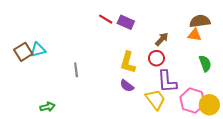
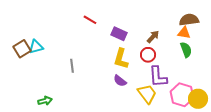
red line: (106, 19) -> (90, 20), moved
purple rectangle: (126, 22) -> (119, 34), moved
green semicircle: (205, 63) -> (186, 50), moved

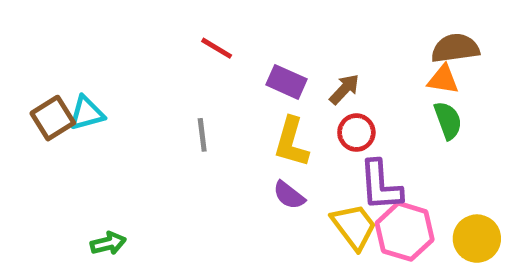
brown arrow: (153, 37) -> (344, 89), moved
gray line: (72, 66) -> (202, 135), moved
pink hexagon: (182, 95) -> (405, 231), moved

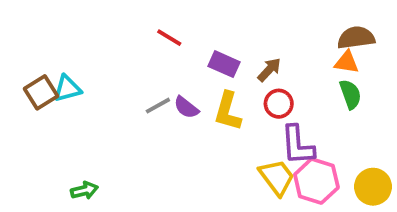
gray line: (202, 135) -> (158, 106), turned 68
purple semicircle: (289, 195) -> (186, 107), moved

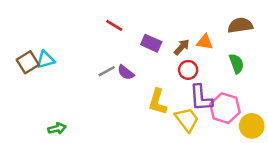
orange triangle: (347, 62) -> (205, 42), moved
yellow L-shape: (228, 111) -> (158, 102), moved
pink hexagon: (316, 181) -> (225, 108), moved

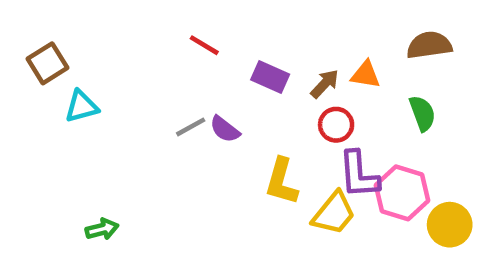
brown square: (28, 62) -> (47, 63), moved
yellow trapezoid: (187, 120) -> (334, 213), turned 76

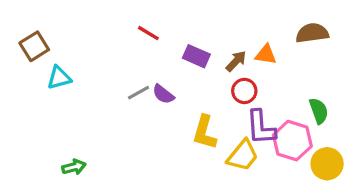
green semicircle: (422, 113) -> (319, 111), moved

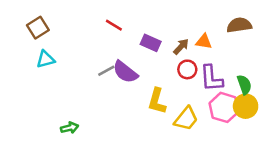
brown square: (34, 46) -> (38, 28), moved
purple semicircle: (163, 94) -> (125, 72), size x1.5
purple L-shape: (261, 127) -> (211, 78), moved
yellow circle: (327, 164) -> (246, 106), moved
green arrow: (74, 167) -> (70, 128), moved

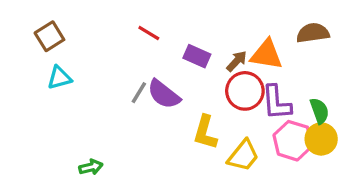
orange triangle: (204, 42) -> (266, 54), size x1.5
red circle: (187, 69) -> (245, 91), size x1.5
gray line: (106, 71) -> (139, 93), turned -30

